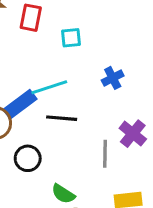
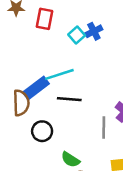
cyan square: (71, 38) -> (77, 35), turned -35
blue cross: (113, 78) -> (94, 31), moved

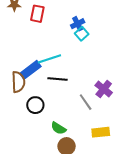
cyan square: (77, 35) -> (82, 34), moved
gray line: (104, 127) -> (86, 102), turned -36

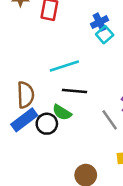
blue rectangle: (30, 70) -> (24, 120), moved
green semicircle: (58, 128) -> (62, 112), moved

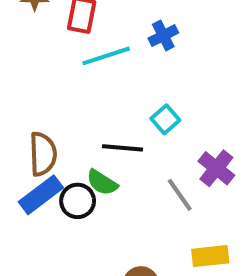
cyan square: (105, 35) -> (165, 119), moved
cyan line: (64, 66) -> (106, 56), moved

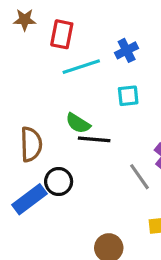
cyan square: (165, 119) -> (128, 96), moved, turned 35
green semicircle: (102, 183) -> (78, 123), moved
blue rectangle: (41, 195) -> (29, 199), moved

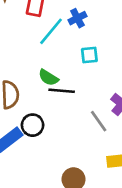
blue cross: (127, 50) -> (77, 18), moved
cyan line: (81, 67) -> (51, 31), turned -32

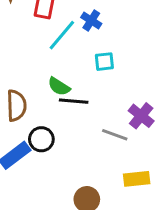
blue cross: (77, 18) -> (91, 20), turned -30
gray line: (99, 121) -> (115, 135), turned -35

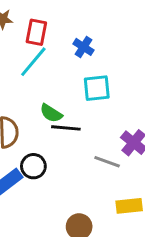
cyan line: (62, 35) -> (33, 62), moved
cyan square: (104, 62) -> (97, 88), size x1.4

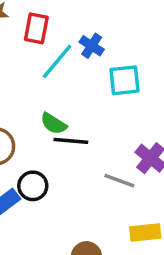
cyan line: (33, 62) -> (57, 61), moved
cyan square: (97, 88) -> (125, 80), moved

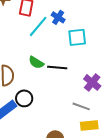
black line: (71, 141) -> (57, 67), moved
gray line: (119, 181) -> (81, 106), moved

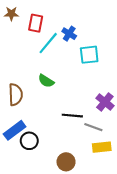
black line: (57, 67) -> (72, 116), moved
black circle: (24, 98) -> (29, 141), moved

